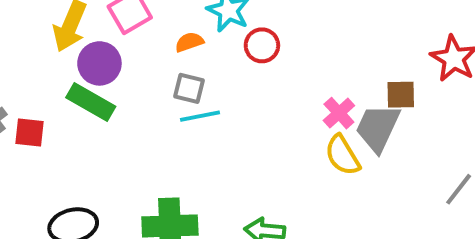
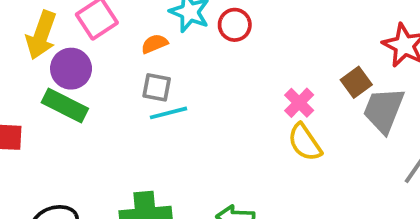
red circle: (262, 45) -> (235, 25), moved
brown square: (401, 95) -> (356, 82), turned -32
gray trapezoid: (378, 128) -> (384, 110), moved

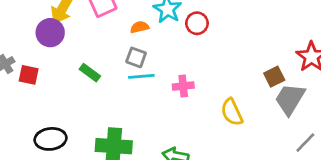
purple circle: (71, 69) -> (50, 33), moved
pink cross: (299, 103) -> (183, 86), moved, turned 30
green rectangle: (65, 105) -> (90, 73), moved, size x0.7

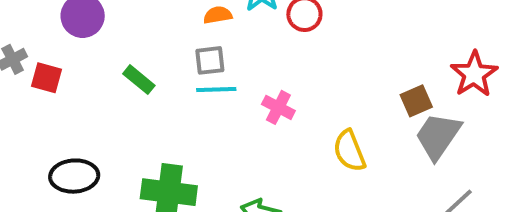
gray square: (136, 57) -> (210, 60), turned -30
pink cross: (183, 86) -> (278, 107), turned 30

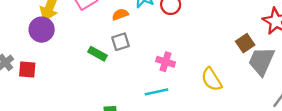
green rectangle: (139, 80) -> (97, 54), moved
cyan line: (216, 89) -> (157, 92), moved

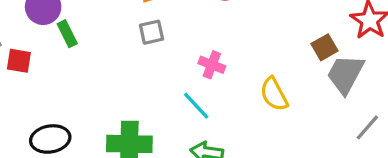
green rectangle: (97, 54) -> (67, 34), moved, turned 30
cyan line: (157, 92) -> (196, 106), turned 55

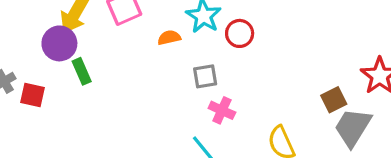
gray square: (151, 32) -> (205, 76), moved

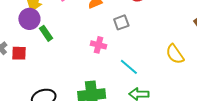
pink cross: (222, 110) -> (99, 45), moved

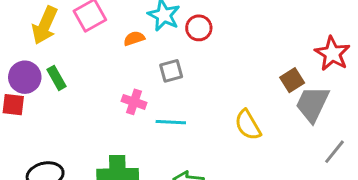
purple circle: (29, 19) -> (25, 77), moved
cyan line: (129, 67) -> (171, 122), moved, turned -42

